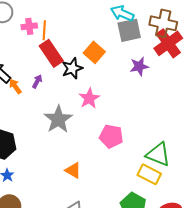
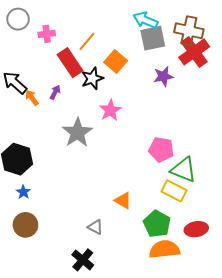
orange line: (44, 30) -> (87, 41), moved, turned 36
pink pentagon: (111, 136) -> (161, 150), moved
orange triangle: (73, 170) -> (123, 200), moved

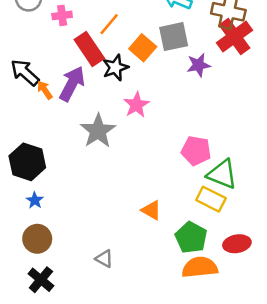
gray square: (153, 38) -> (174, 37), moved
purple arrow: (55, 92) -> (72, 84), size x2.0
gray triangle: (95, 227) -> (104, 259), moved
black cross: (83, 260) -> (41, 280), moved

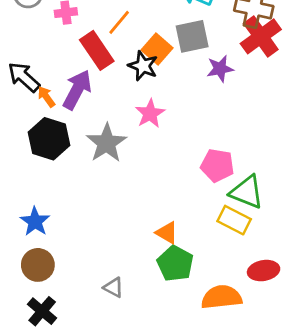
black star: (115, 68) -> (143, 66), moved, turned -30
black hexagon: (27, 162) -> (49, 139), moved
blue star: (35, 200) -> (35, 221), size x1.5
green pentagon: (191, 238) -> (175, 264), moved

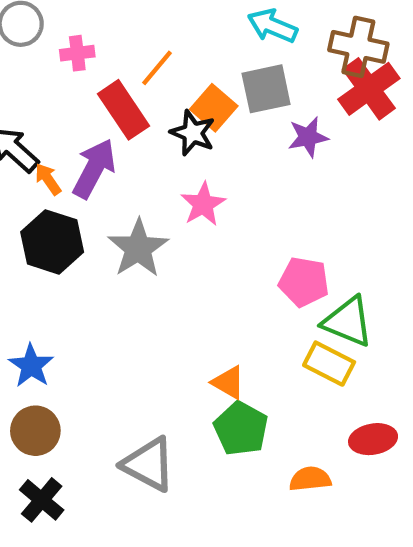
gray triangle: (114, 287) -> (149, 464), size x1.8
orange semicircle: (222, 297) -> (310, 479), size x0.7

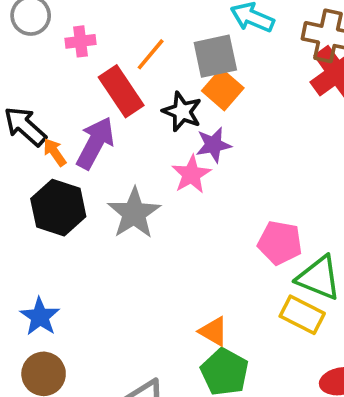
gray square: (266, 89) -> (215, 56), moved
orange square: (214, 108) -> (223, 89), moved
purple star: (308, 137) -> (213, 145), moved

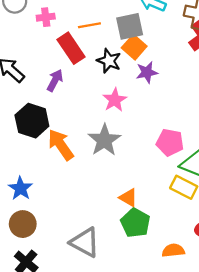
orange line: (151, 54) -> (89, 25), turned 40
purple arrow: (95, 143) -> (55, 80), size x0.7
purple star: (213, 145) -> (147, 72), moved
orange arrow: (55, 152) -> (61, 145), moved, size x1.8
gray star: (134, 213) -> (104, 140), moved

